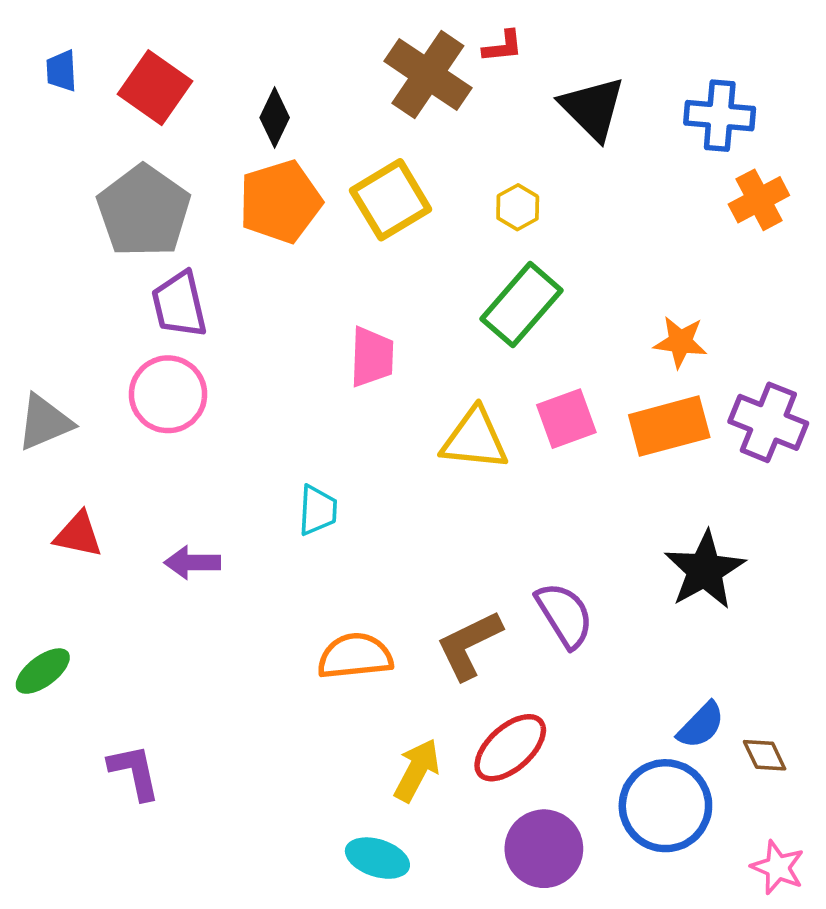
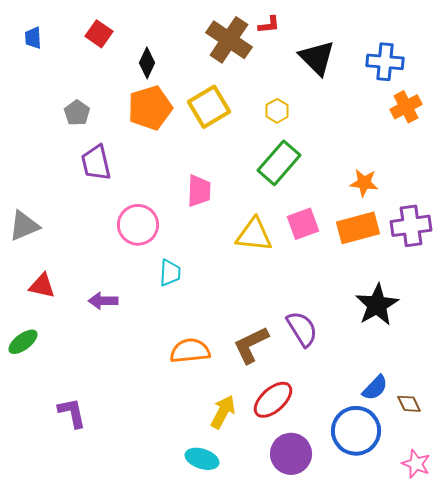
red square: (155, 88) -> (99, 34), moved, size x0.7
gray pentagon: (144, 211) -> (77, 113), size x0.5
pink circle: (168, 394) -> (138, 225), moved
purple cross: (768, 422) -> (411, 226), turned -30
green ellipse: (43, 671) -> (23, 342), moved

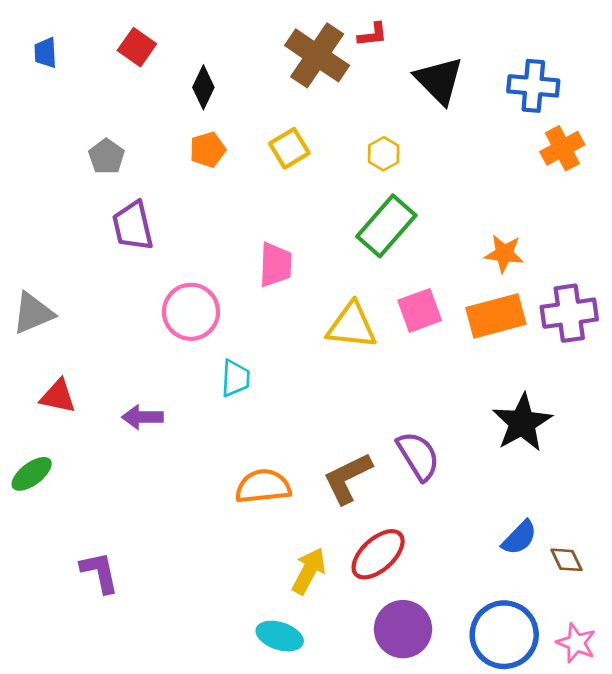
yellow square: (209, 107) -> (289, 148), size x0.7
orange pentagon: (150, 108) -> (208, 150), size x0.6
blue circle: (356, 431) -> (504, 635), moved

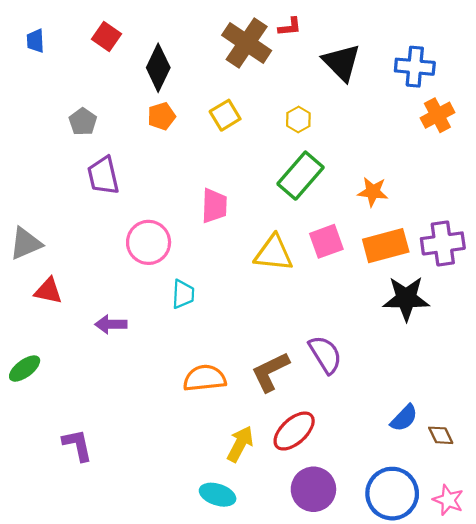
black diamond: (203, 87) -> (158, 68), size x1.4
orange star: (504, 254) -> (373, 192), moved
red triangle: (58, 396) -> (48, 291), moved
black star: (522, 423) -> (406, 298), moved, turned 30

